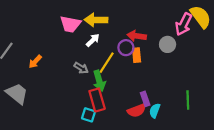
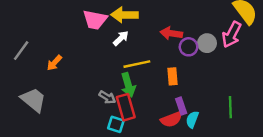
pink arrow: (184, 24) -> (232, 35), moved
purple circle: (126, 48) -> (189, 47), moved
orange rectangle: (137, 55) -> (173, 76), moved
yellow line: (107, 63) -> (137, 64), turned 45
gray arrow: (81, 68) -> (107, 97), moved

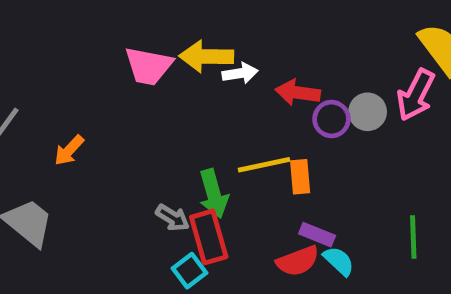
white arrow: (121, 38) -> (240, 73), moved, turned 35
yellow line: (137, 64) -> (264, 165), moved
purple rectangle: (181, 106) -> (317, 235), turned -49
cyan semicircle: (192, 119) -> (339, 261), turned 112
cyan square: (116, 124) -> (189, 271), turned 35

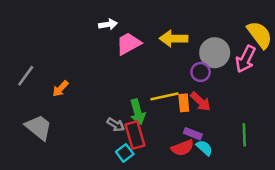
yellow arrow: (206, 56) -> (174, 39), moved
pink trapezoid: (149, 66) -> (129, 44), moved, turned 140
white arrow: (240, 73) -> (108, 24), moved
red arrow: (298, 93) -> (201, 102), moved, turned -145
gray circle: (368, 112) -> (215, 53), moved, size x1.5

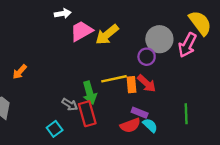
yellow arrow: (174, 39) -> (107, 35), moved, turned -40
cyan square: (125, 153) -> (55, 129), moved

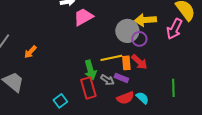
yellow arrow: (107, 35) -> (145, 20), moved, turned 35
gray circle: (159, 39) -> (127, 31), moved
gray arrow: (70, 104) -> (107, 80), moved
purple rectangle: (140, 113) -> (121, 78), moved

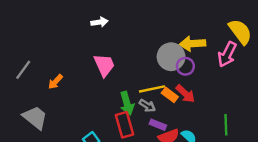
pink trapezoid: (83, 17) -> (104, 65), moved, turned 95
orange rectangle: (126, 63) -> (170, 95), turned -48
purple rectangle: (121, 78) -> (158, 125), moved
gray arrow: (107, 80) -> (147, 106), moved

